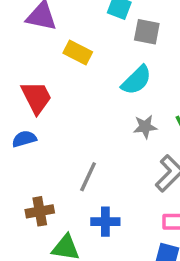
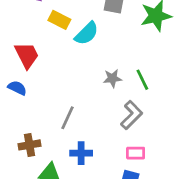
cyan semicircle: (136, 80) -> (87, 33), moved
blue semicircle: (24, 139) -> (17, 88), turned 42

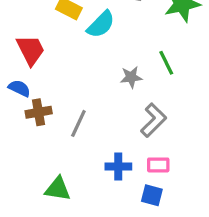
green line: (142, 80) -> (166, 63), moved
brown cross: (29, 145) -> (39, 112), moved
blue cross: (81, 153) -> (118, 167), moved

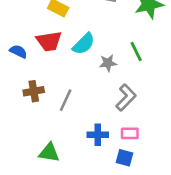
cyan semicircle: (101, 24) -> (84, 44), moved
red trapezoid: (31, 50) -> (49, 41), moved, turned 108
blue semicircle: (19, 88) -> (18, 51), moved

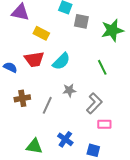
gray star: (108, 63) -> (69, 90), moved
pink rectangle: (130, 133) -> (104, 124), moved
blue cross: (98, 135) -> (65, 139), moved, turned 35

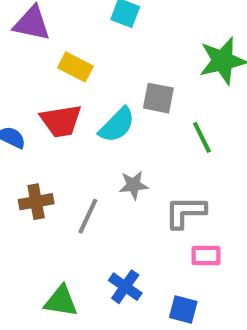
gray square: (81, 21) -> (158, 98), moved
gray L-shape: (94, 103) -> (185, 212), turned -135

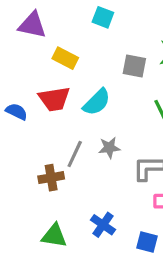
gray square: (158, 98) -> (134, 66), moved
brown cross: (36, 202) -> (51, 178), moved
gray line: (88, 216) -> (75, 154), moved

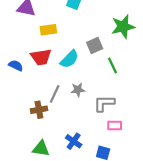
yellow rectangle: (65, 58) -> (48, 30), turned -35
gray square: (134, 66) -> (95, 46), moved, turned -35

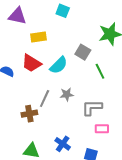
gray square: (95, 46) -> (83, 52), turned -35
red trapezoid: (41, 57) -> (31, 63), turned 40

